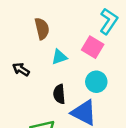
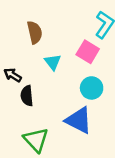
cyan triangle: (59, 57) -> (53, 62), turned -49
black semicircle: (59, 94) -> (27, 96), moved

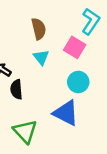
brown semicircle: (35, 32) -> (39, 29), moved

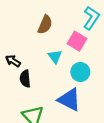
brown semicircle: (39, 29) -> (45, 25), turned 36
cyan triangle: (41, 57) -> (55, 57), moved

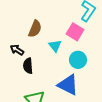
brown semicircle: (45, 25) -> (35, 29), moved

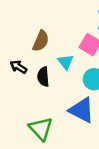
black semicircle: (28, 66) -> (43, 77), moved

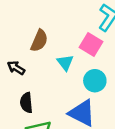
black semicircle: (43, 77) -> (26, 103), moved

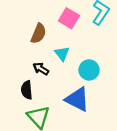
pink square: (91, 45) -> (69, 18), moved
black arrow: (16, 68) -> (41, 69), moved

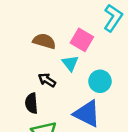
pink square: (69, 18) -> (82, 40), moved
brown semicircle: (38, 34) -> (44, 41), turned -96

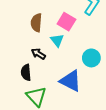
brown semicircle: (44, 41) -> (36, 23), turned -102
cyan circle: (100, 81) -> (91, 58), moved

